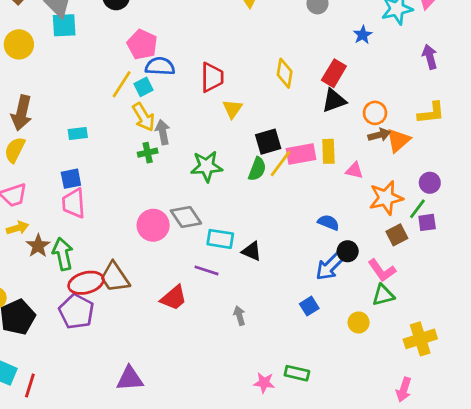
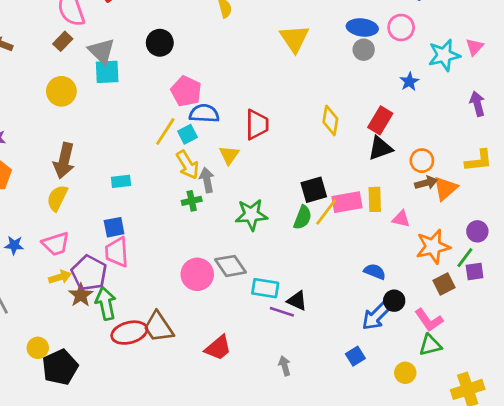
yellow triangle: (233, 109) -> (229, 155), moved
purple line: (207, 270) -> (282, 312), moved
purple pentagon: (76, 312) -> (89, 273), moved

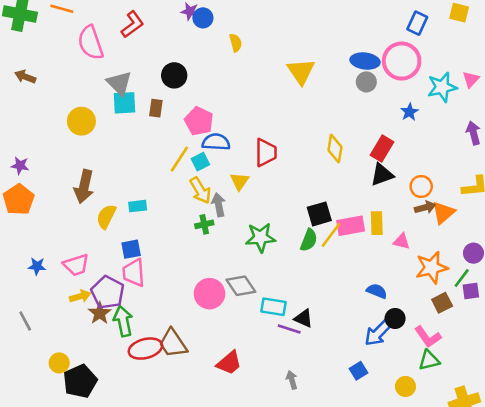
pink circle: (401, 27) -> (402, 61), size x1.5
brown rectangle: (63, 41) -> (156, 108), moved, turned -36
yellow semicircle: (57, 198) -> (106, 217), moved

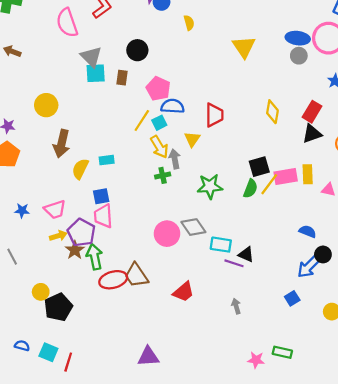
yellow circle: (81, 121) -> (46, 105), moved

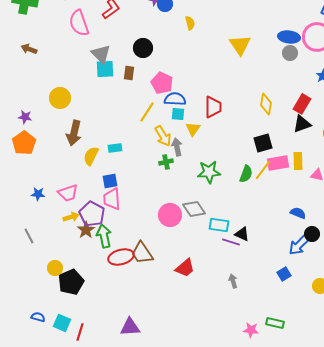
cyan square: (159, 123) -> (178, 114), moved, turned 32
black square: (259, 167) -> (263, 143), moved
purple triangle: (148, 357) -> (130, 327), moved

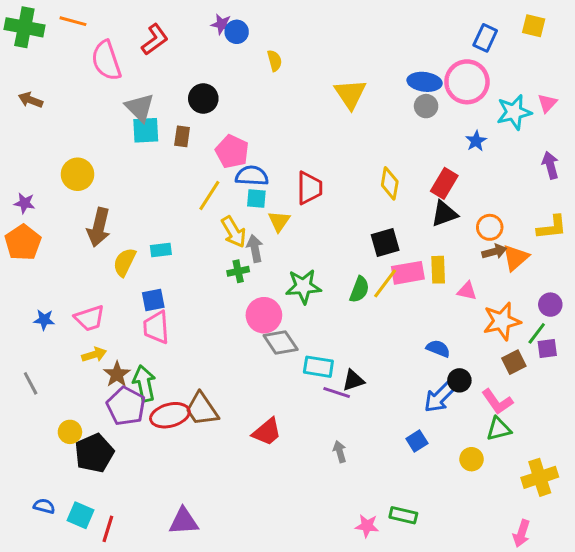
purple pentagon: (92, 214) -> (126, 406), moved
pink circle: (170, 215) -> (264, 315), moved
black triangle: (242, 234) -> (353, 380), turned -42

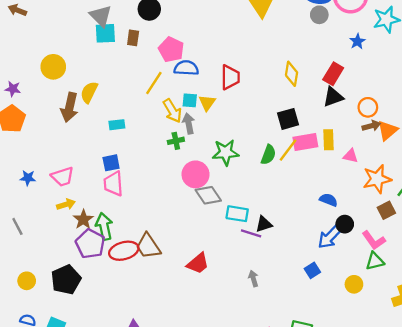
cyan square: (256, 199) -> (190, 100), moved
yellow semicircle: (124, 262) -> (89, 92), moved
yellow circle: (70, 432) -> (27, 281), moved

